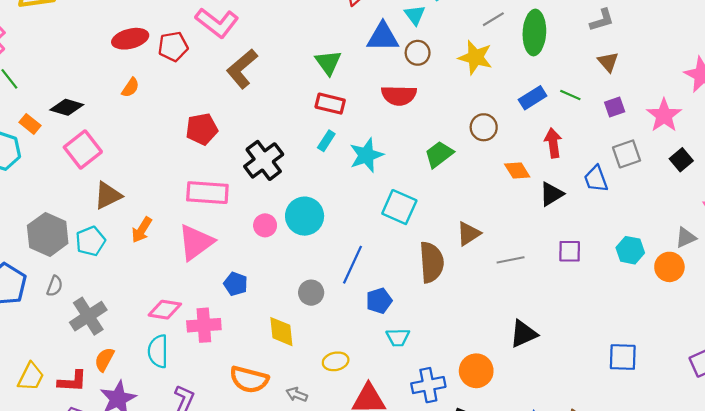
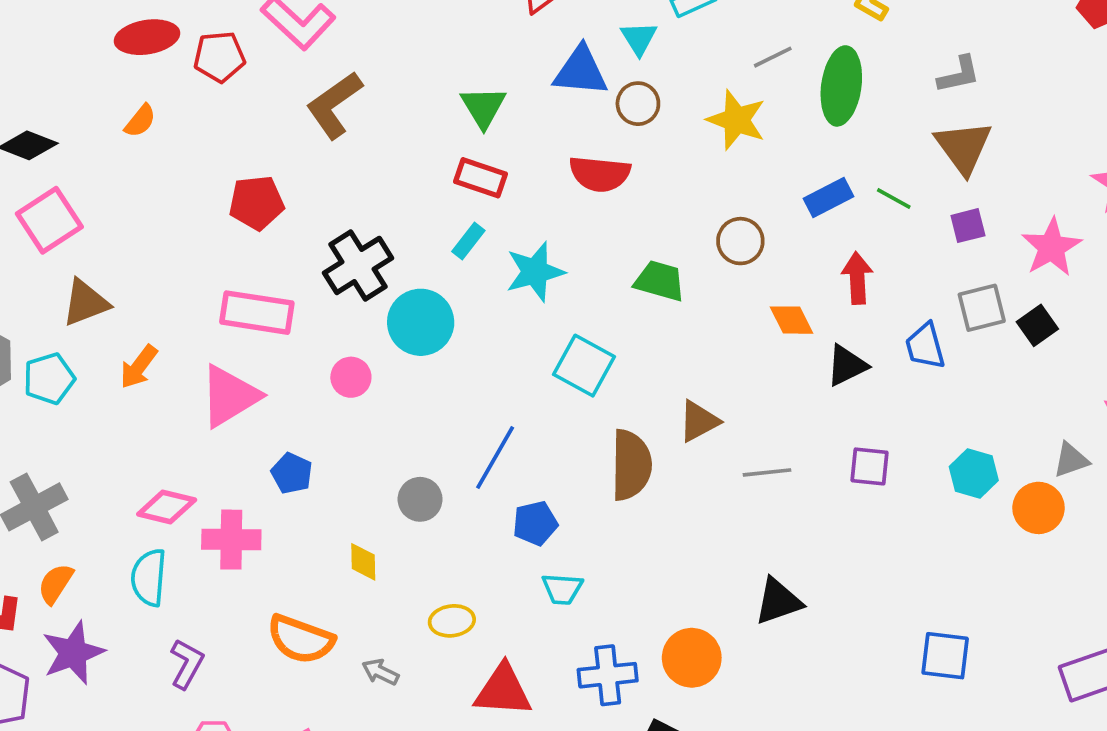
brown triangle: (608, 62) -> (963, 147), size x1.6
green trapezoid: (439, 154) -> (660, 281), turned 48
black square: (681, 160) -> (1037, 325), moved
cyan circle: (305, 216) -> (421, 322), moved
yellow diamond: (281, 332) -> (363, 562), size x0.7

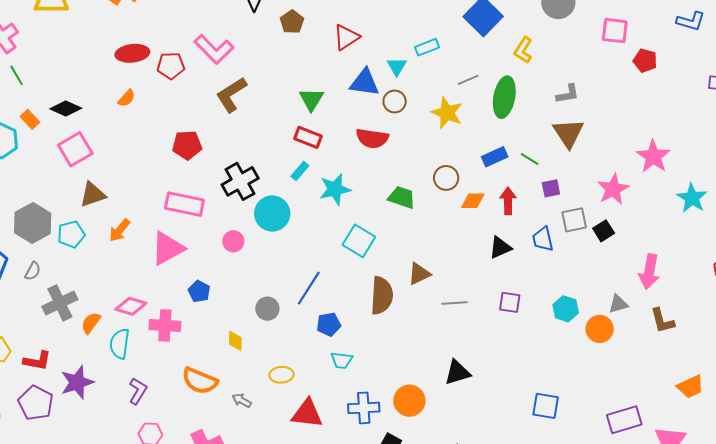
purple square: (968, 226) -> (551, 188), moved
orange diamond: (791, 320) -> (473, 201), moved, turned -65
orange semicircle: (56, 584) -> (91, 323), moved

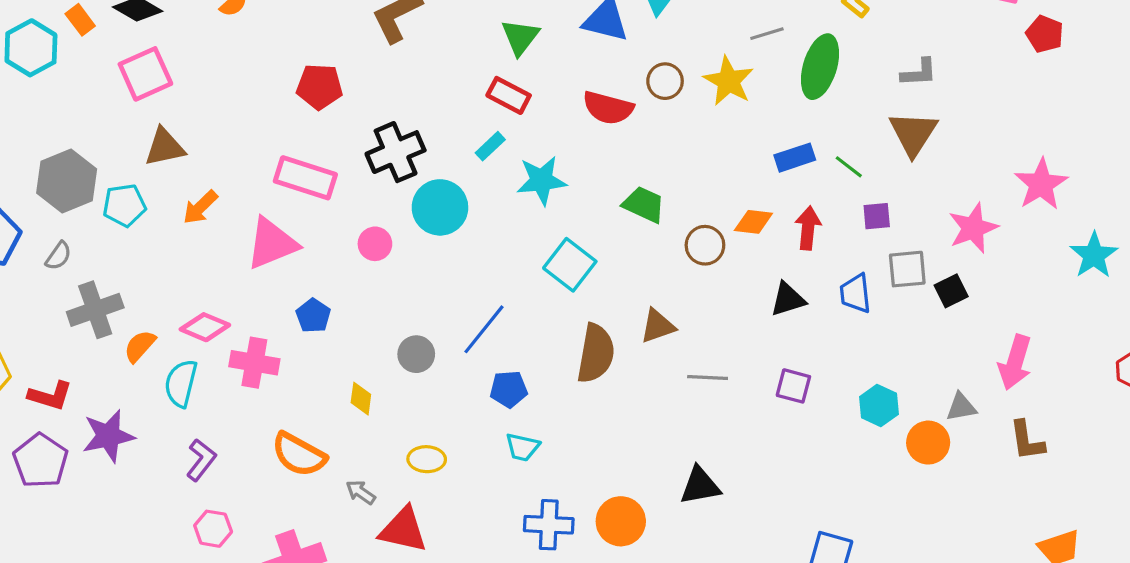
brown circle: (395, 101) -> (665, 81), moved
brown circle: (446, 178) -> (705, 245), moved
red triangle: (307, 413) -> (403, 530), moved

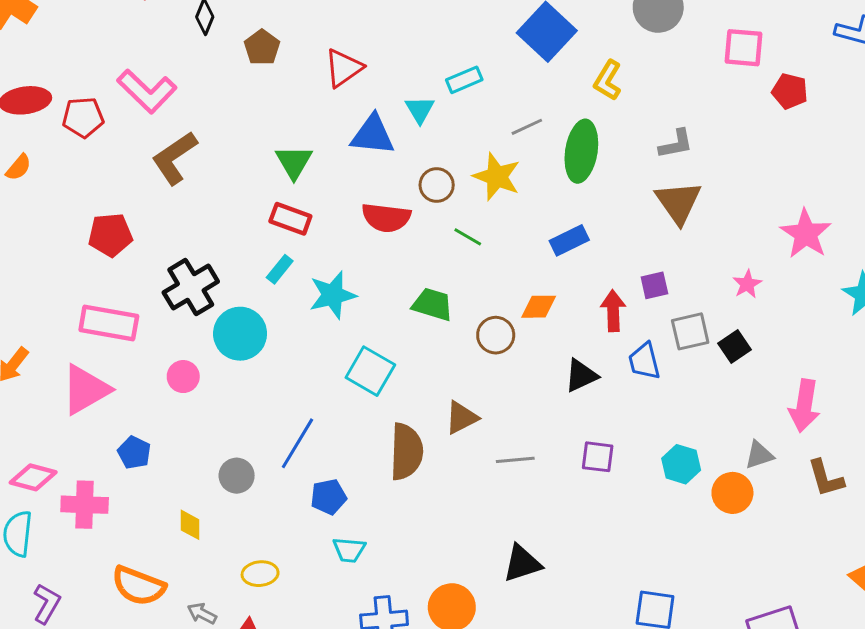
green line: (849, 167) -> (468, 237), moved
red arrow: (808, 228) -> (613, 311), moved
pink star: (973, 228) -> (747, 284), size x0.6

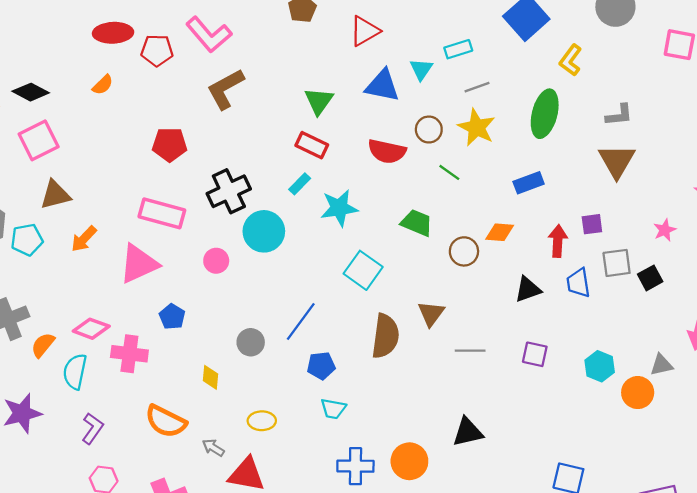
gray line: (527, 127) -> (477, 87), moved
brown triangle: (461, 418) -> (431, 314), turned -32

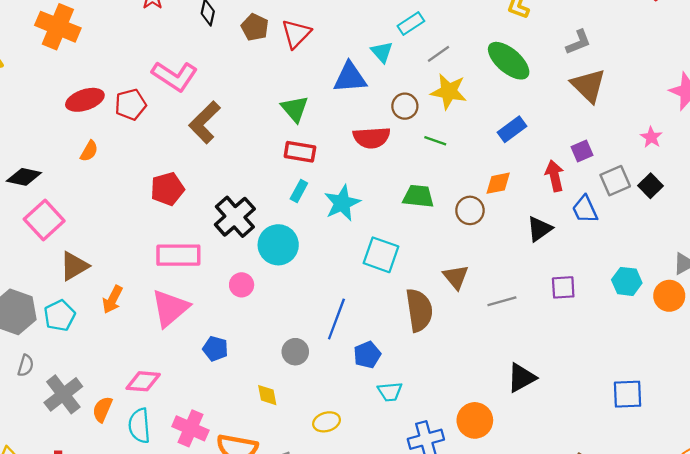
red triangle: (365, 31) -> (296, 34), moved
green ellipse: (545, 114) -> (509, 61), turned -48
pink cross: (129, 354) -> (190, 428), moved, turned 32

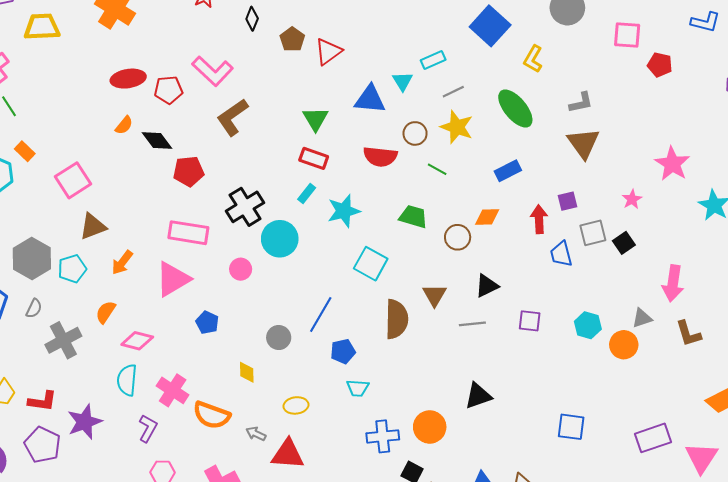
black diamond: (24, 177) -> (157, 141), moved, turned 32
black triangle: (539, 229) -> (487, 286), moved
orange semicircle: (102, 409) -> (106, 312), moved

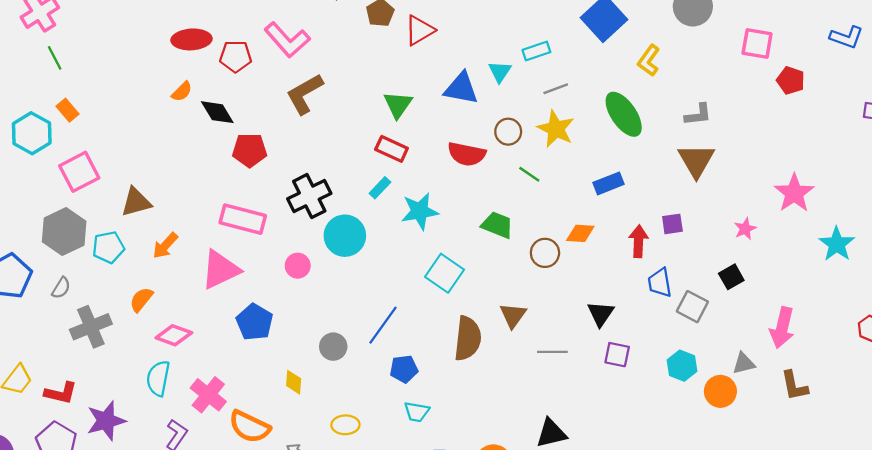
pink square: (73, 180) -> (79, 172), moved
gray square: (593, 233) -> (692, 307), moved, turned 36
black triangle: (487, 286) -> (601, 314), moved, turned -35
blue pentagon: (207, 322) -> (255, 322), size x1.4

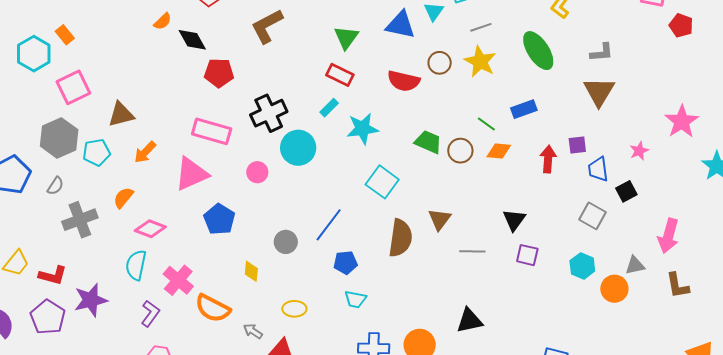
green line: (529, 174) -> (486, 124), moved
brown circle: (545, 253) -> (460, 151), moved
blue trapezoid: (660, 283) -> (598, 169), moved

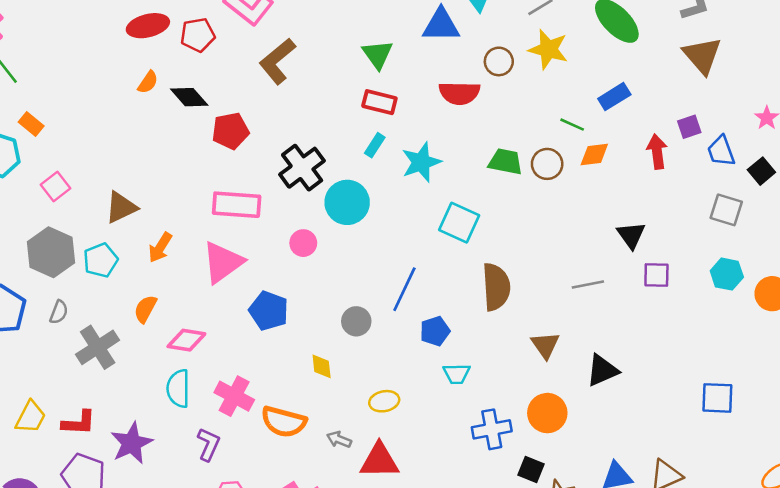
pink square: (73, 87) -> (55, 187), size x0.7
brown triangle: (439, 219) -> (545, 345), moved

